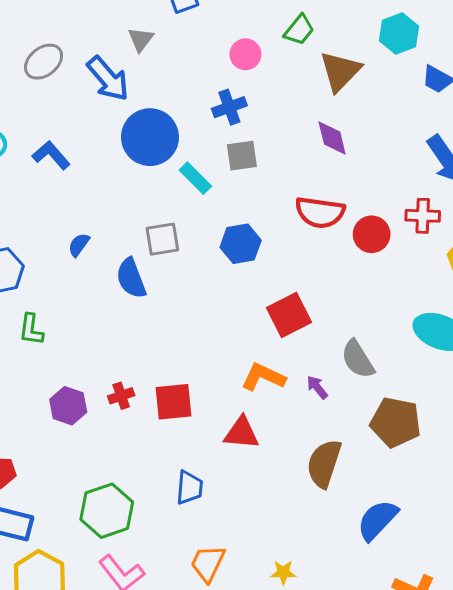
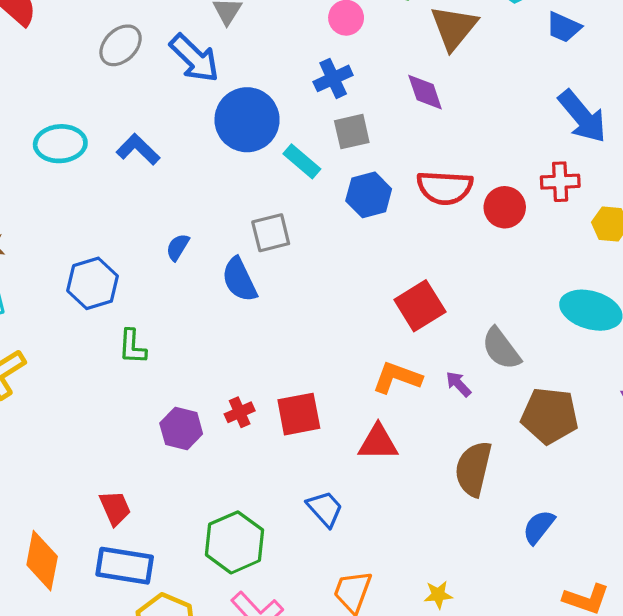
purple diamond: (332, 138) -> (425, 92), moved
blue hexagon: (241, 244) -> (369, 195), moved
blue trapezoid: (189, 488) -> (325, 509), turned -42
blue semicircle: (377, 520) -> (539, 527), size x0.7

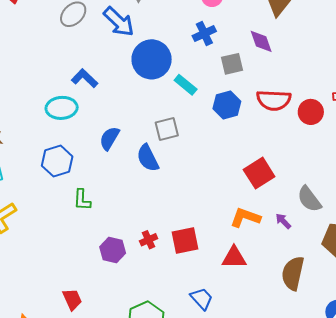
gray square: (352, 132) -> (232, 64), moved
cyan ellipse: (60, 144) -> (62, 108), moved
blue semicircle: (178, 247) -> (109, 138), size x1.4

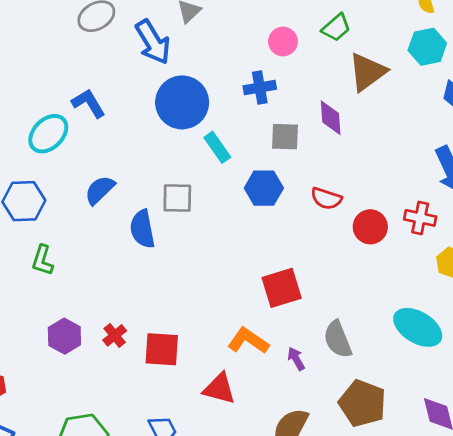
red semicircle: (274, 100) -> (326, 198), size x0.7
cyan ellipse: (62, 108) -> (48, 134), turned -56
red cross: (149, 240) -> (115, 335), turned -30

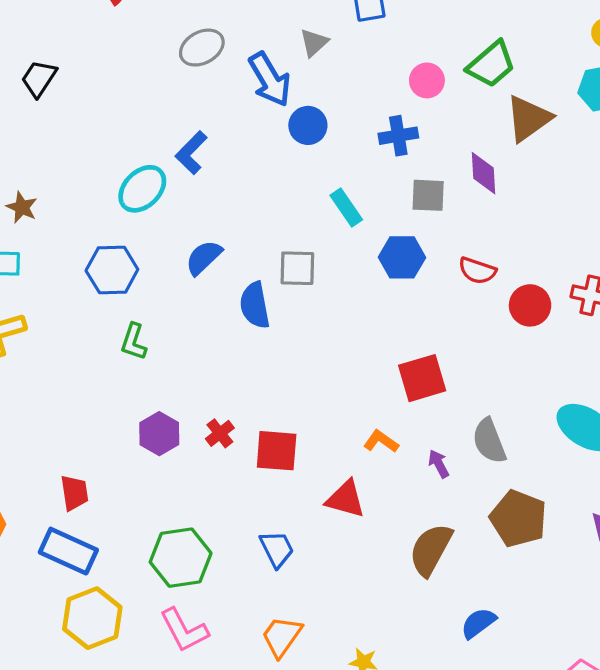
green trapezoid: (336, 28) -> (491, 64), size x1.4
blue circle: (182, 102) -> (308, 125), moved, size x0.6
blue L-shape: (89, 103) -> (191, 153), turned -105
orange L-shape: (248, 341) -> (381, 441), size x0.7

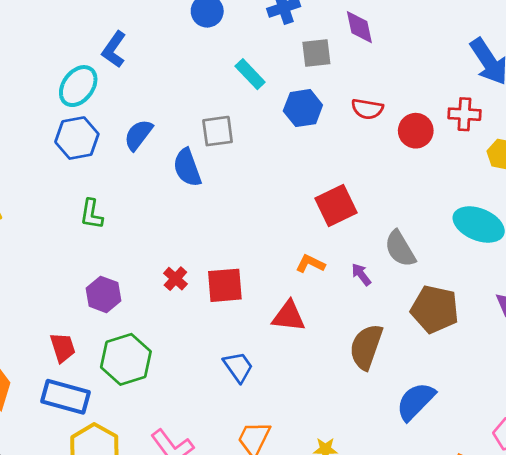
blue hexagon: (112, 270) -> (77, 138), moved
purple hexagon: (159, 434) -> (103, 294), moved
green hexagon: (181, 558) -> (126, 359), moved
blue semicircle: (478, 623) -> (416, 401), size x1.4

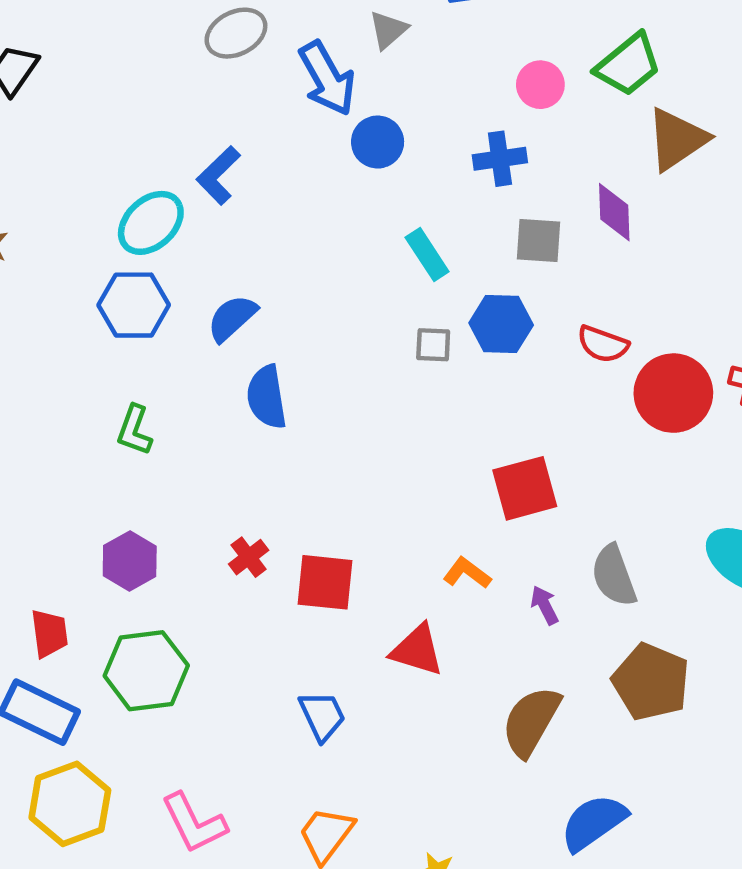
gray square: (218, 131) -> (433, 345), moved, size x0.7
red circle: (416, 131) -> (673, 393), size x1.4
blue semicircle: (187, 168) -> (267, 397), moved

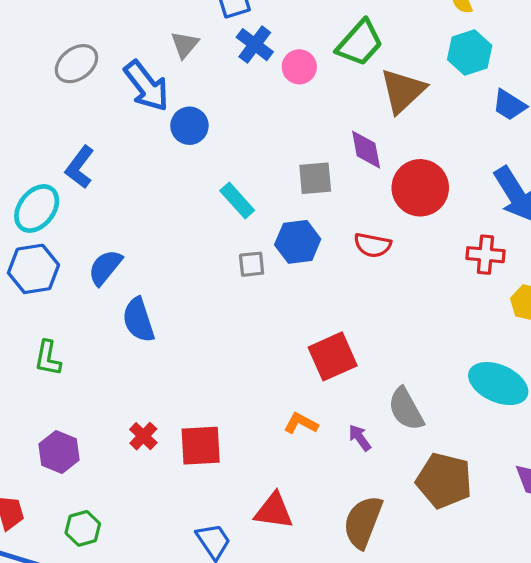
blue cross: (500, 159) -> (255, 45), moved, turned -36
red circle: (673, 393) -> (420, 188), moved
red triangle: (417, 650) -> (274, 511), moved
green hexagon: (146, 671) -> (83, 528), size x0.6

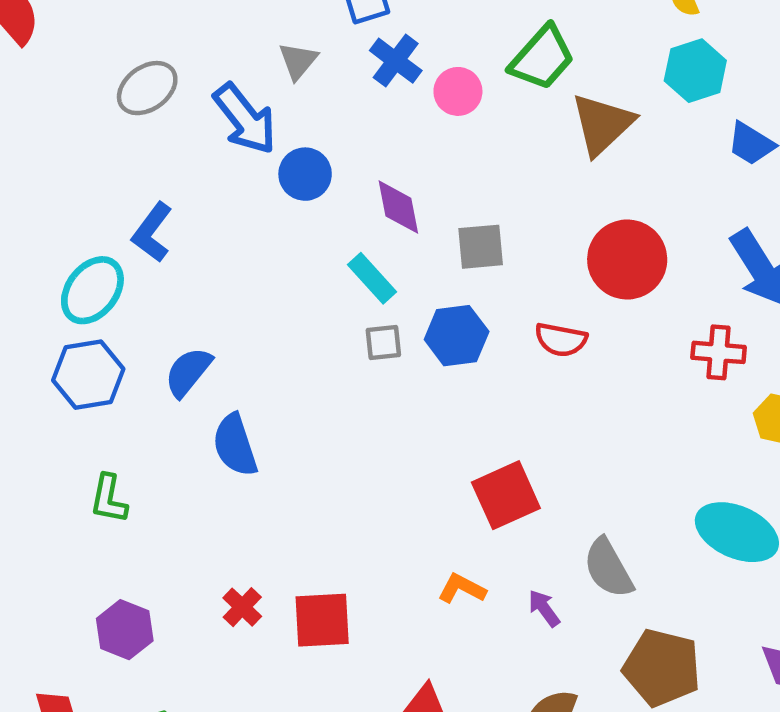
purple diamond: (366, 150) -> (398, 207), moved
gray square: (252, 264) -> (383, 342), moved

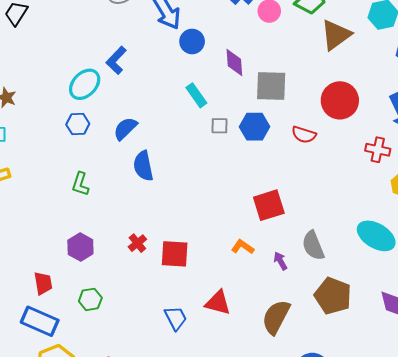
gray square: (481, 247) -> (271, 86), size x1.4
cyan rectangle: (372, 278) -> (196, 95), moved
blue hexagon: (88, 375) -> (78, 124), size x0.7

